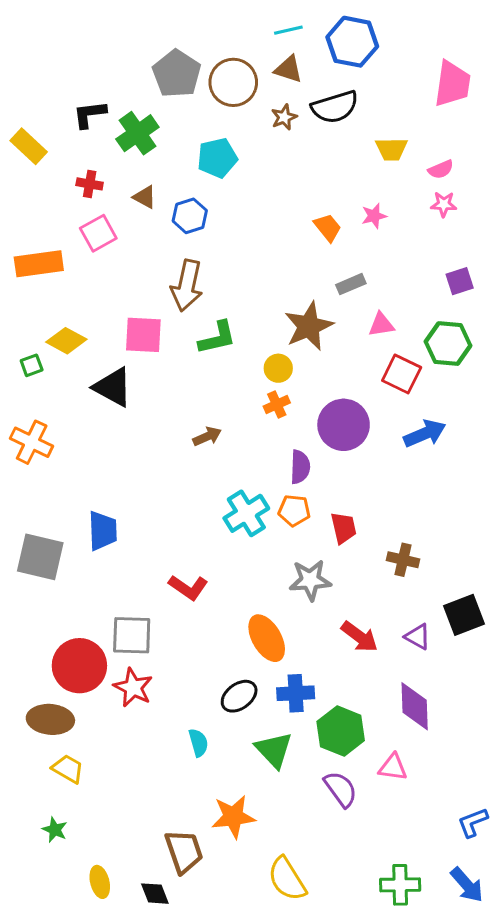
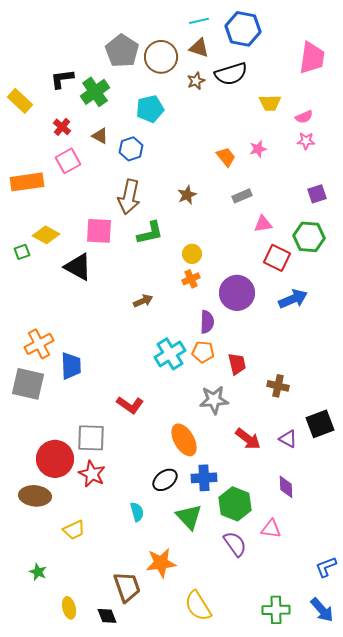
red cross: (90, 184) -> (62, 127), turned 30
brown star: (309, 326) -> (187, 195), moved, size x0.6
orange cross: (32, 442) -> (39, 344), moved, turned 36
purple diamond: (415, 706) -> (286, 487), size x0.7
yellow trapezoid: (68, 769) -> (74, 530), moved, turned 125

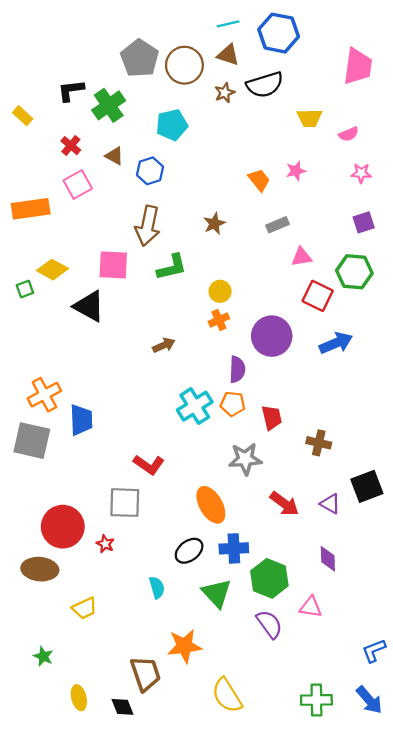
yellow rectangle: (20, 101) -> (23, 116), size x0.7
pink star: (306, 141) -> (361, 173), moved
gray square: (91, 438) -> (125, 503), moved
red star: (92, 474) -> (105, 544), size x0.6

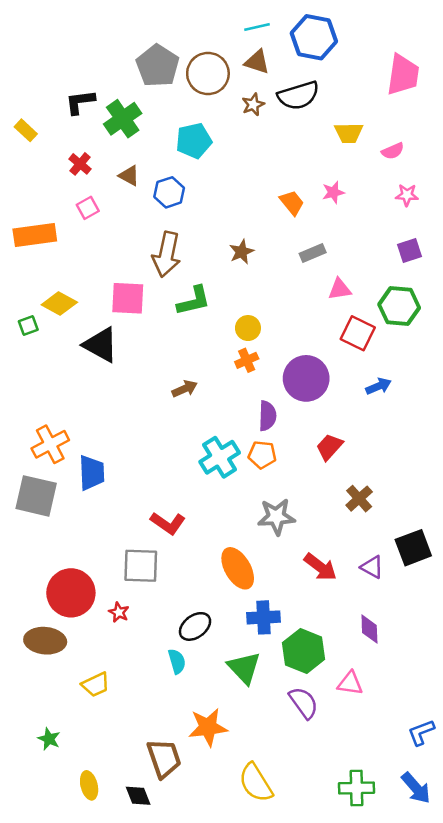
pink square: (78, 185) -> (88, 208), size x0.7
blue arrow: (336, 343) -> (378, 386), size x0.7
red trapezoid: (272, 418) -> (329, 447), moved, turned -125
brown cross: (319, 443) -> (359, 499), turned 35
black ellipse: (189, 551) -> (195, 626), moved

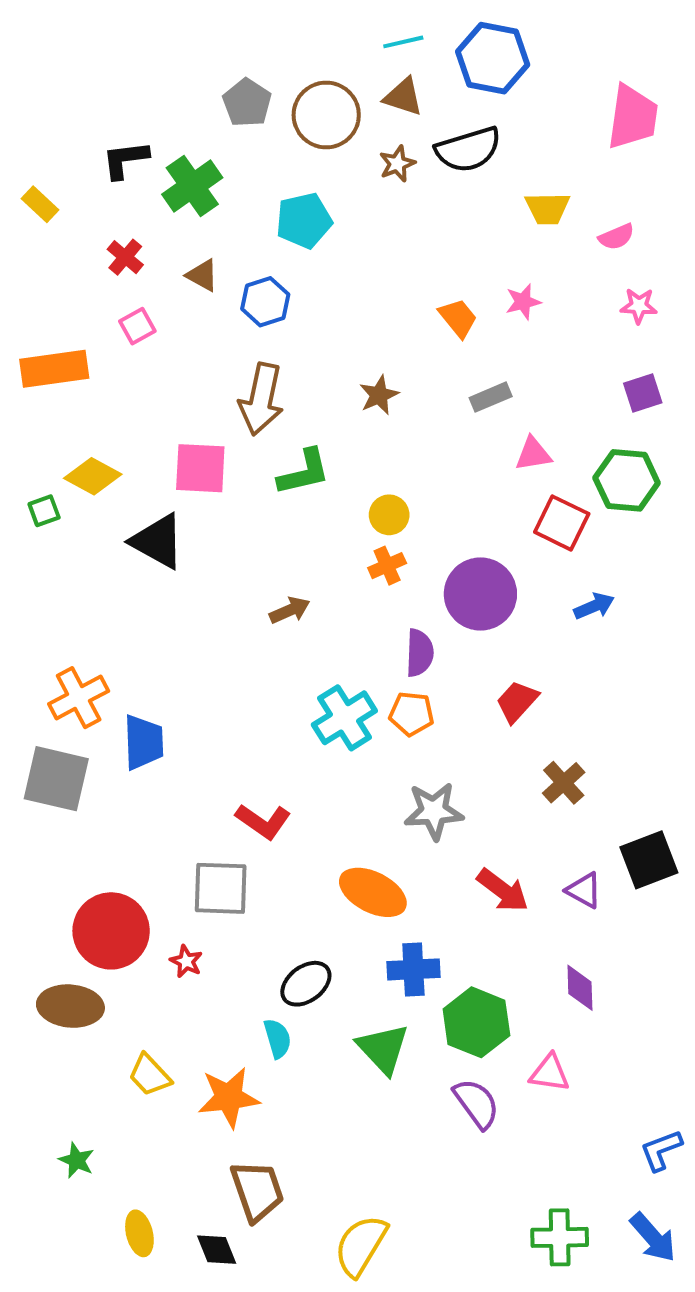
gray pentagon: (158, 66) -> (247, 103), size x0.7
orange ellipse: (238, 568) -> (373, 892), turned -33
yellow trapezoid: (96, 685) -> (150, 1075), turned 72
orange star: (208, 727) -> (229, 1097), moved
yellow semicircle: (256, 783) -> (361, 1246), moved, turned 63

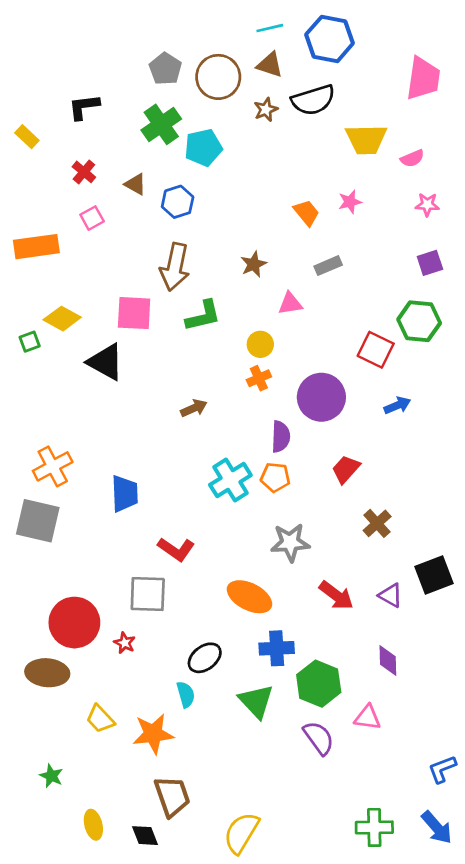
green cross: (192, 186) -> (161, 124), moved
yellow trapezoid: (547, 208) -> (366, 139), size x1.4
pink triangle: (533, 454) -> (290, 304), moved
blue trapezoid: (144, 742) -> (125, 494), moved

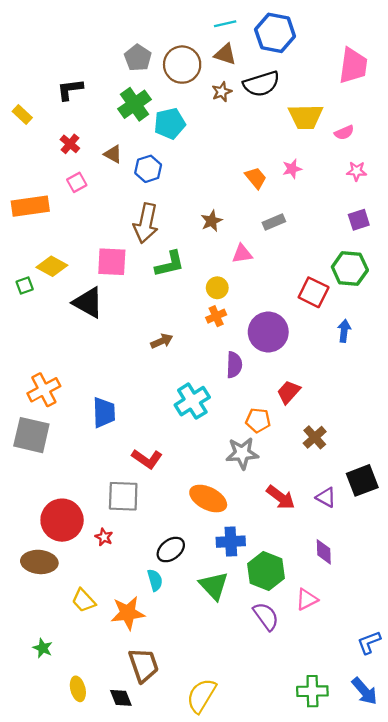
blue arrow: (397, 405) -> (344, 331), moved, turned -60
orange pentagon: (275, 477) -> (258, 420), moved
pink triangle: (368, 718) -> (307, 599), turned -35

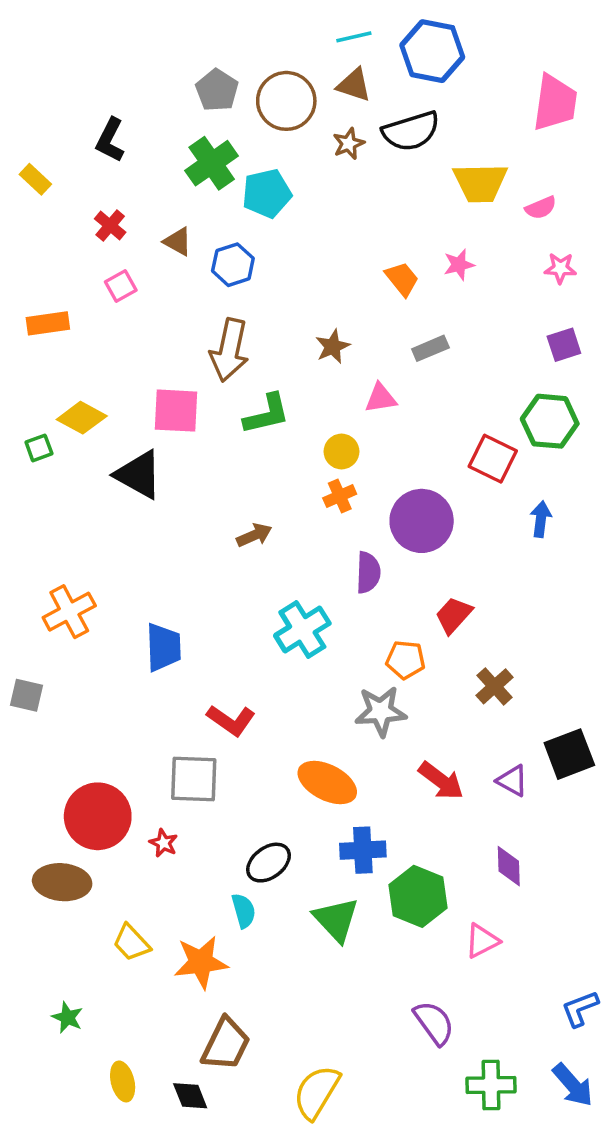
black L-shape: (70, 90) -> (110, 140), turned -56
orange rectangle: (30, 206) -> (48, 323), size x0.7
gray square: (31, 435) -> (26, 695), moved, size x0.6
purple semicircle: (266, 616) -> (434, 1023), moved
brown trapezoid: (144, 665) -> (226, 1044), turned 45

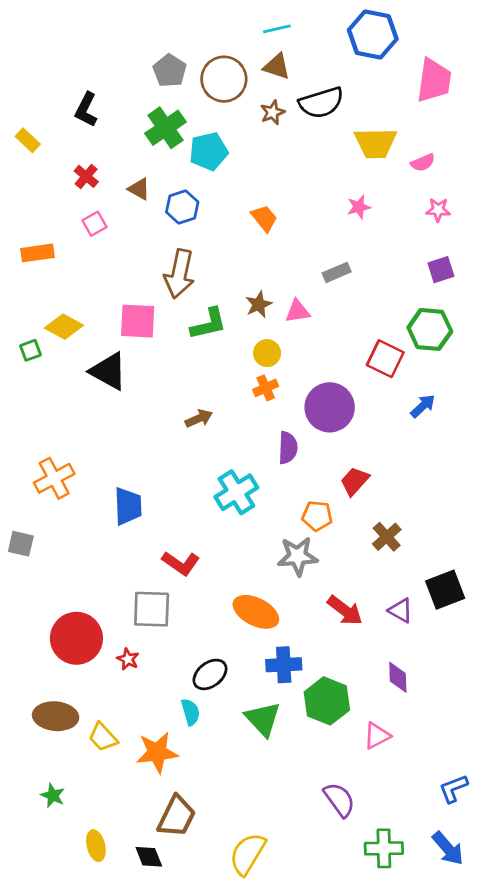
blue hexagon: (432, 51) -> (373, 35), moved
orange trapezoid: (402, 279) -> (264, 218), moved
brown star: (333, 347) -> (259, 304), moved
blue arrow: (541, 519) -> (423, 406), turned 40
brown ellipse: (62, 882) -> (56, 716), moved

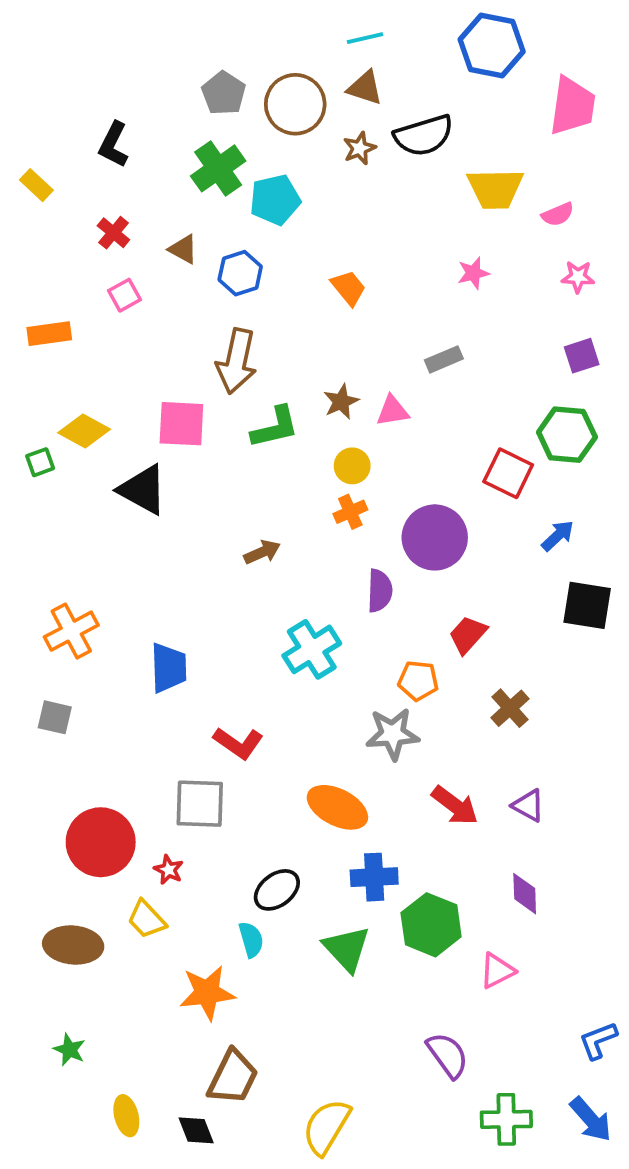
gray square: (21, 544) -> (55, 717), moved
black square: (445, 590) -> (587, 605), moved, turned 30
yellow trapezoid: (103, 737) -> (147, 919), moved

